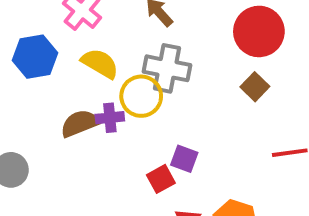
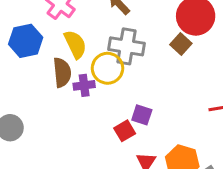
yellow semicircle: (100, 63) -> (75, 44), turned 36
brown square: (255, 87) -> (181, 44), moved
brown semicircle: (80, 123) -> (62, 72), moved, turned 108

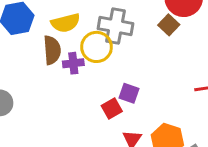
yellow semicircle: (75, 44) -> (66, 23), turned 100

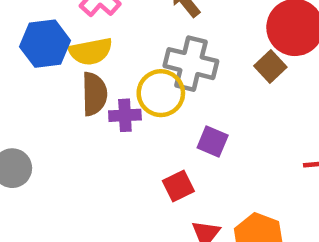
yellow semicircle: (66, 23) -> (91, 51), moved
purple square: (129, 93) -> (213, 141), moved

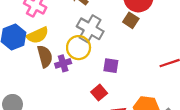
gray cross: (191, 64) -> (90, 29), turned 30

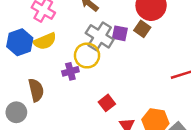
brown semicircle: (45, 56) -> (36, 90), moved
purple square: (111, 66) -> (120, 33), moved

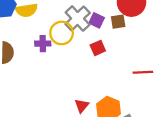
brown square: (142, 29) -> (118, 22), turned 32
red square: (107, 103) -> (98, 48), moved

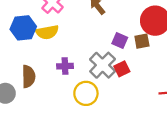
gray cross: (78, 18) -> (103, 65), moved
yellow circle: (62, 33) -> (86, 93), moved

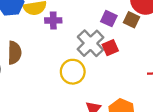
brown square: (142, 41) -> (132, 20), turned 35
purple cross: (65, 66) -> (53, 20), moved

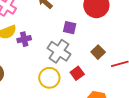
brown square: (132, 20) -> (98, 52), moved, turned 32
red square: (110, 48) -> (77, 73), moved

